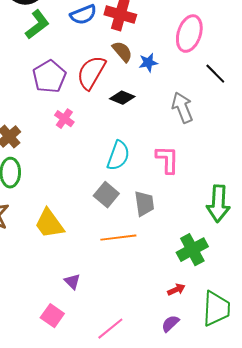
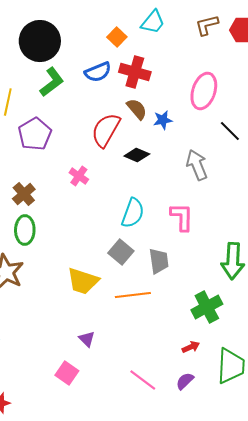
purple pentagon: (49, 77) -> (35, 134), moved
yellow trapezoid: (49, 224) -> (83, 281), moved, turned -36
pink line: (110, 329) -> (143, 380), moved, turned 76

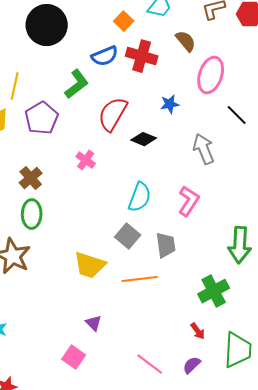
green L-shape: (52, 82) -> (77, 84), moved
brown semicircle: (137, 109) -> (186, 41), moved
pink L-shape: (182, 217) -> (189, 201), turned 32
red arrow: (191, 347) -> (198, 331), turned 78

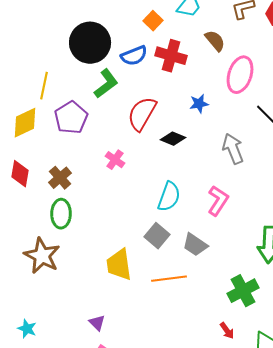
black circle: (47, 25) -> (90, 43), moved
gray trapezoid: (166, 245) -> (195, 245), turned 132
yellow trapezoid: (90, 265) -> (119, 265), turned 64
purple triangle: (94, 323) -> (97, 323), moved

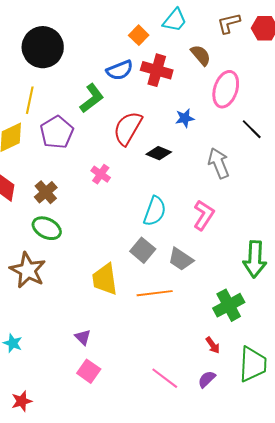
black circle: (90, 43) -> (43, 47), moved
green ellipse: (61, 214) -> (47, 228), turned -64

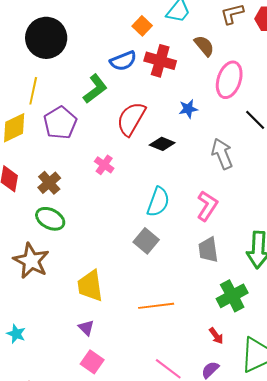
gray trapezoid: (181, 259) -> (208, 250), moved, turned 48
yellow trapezoid: (105, 279) -> (90, 286), moved
orange line: (155, 293) -> (156, 306), moved

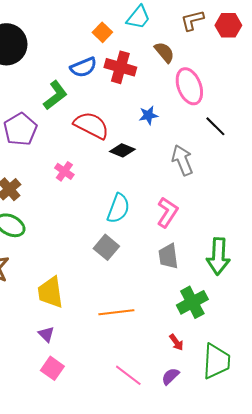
pink ellipse: (229, 80) -> (189, 86), turned -39
red semicircle: (131, 119) -> (91, 125), turned 87

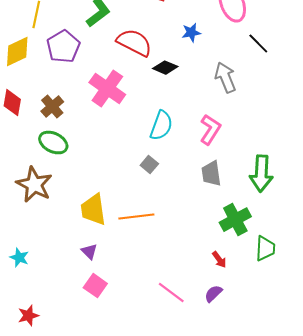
pink cross: (64, 171) -> (107, 89), size x1.8
gray square: (106, 247) -> (149, 165), size x0.7
orange line: (116, 312) -> (136, 217), moved
green trapezoid: (216, 361) -> (265, 249), moved, size x0.7

